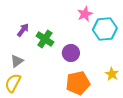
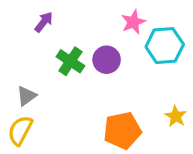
purple arrow: (23, 30) -> (44, 22), moved
purple circle: (71, 53) -> (107, 60), moved

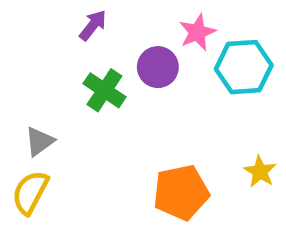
purple arrow: (44, 22) -> (93, 25), moved
purple circle: (107, 60) -> (158, 67), moved

